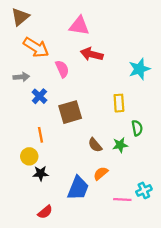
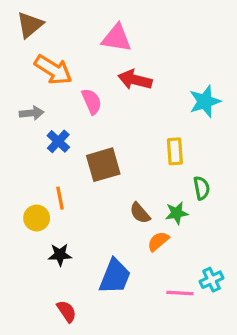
yellow circle: (29, 156) -> (37, 218), moved
orange semicircle: (101, 173) -> (158, 241), moved
red semicircle: (45, 212) -> (67, 311), turned -84

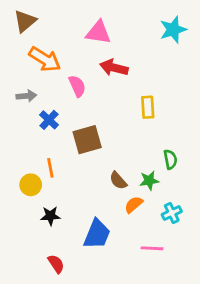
cyan star: (205, 101) -> (173, 30), moved
yellow rectangle: (175, 151) -> (148, 107), moved
cyan cross: (212, 280) -> (172, 213), moved

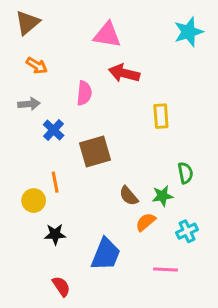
orange arrow: (45, 59) -> (37, 66), moved, size x0.6
pink semicircle: (77, 86) -> (84, 93), turned 30

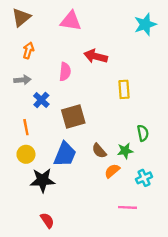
pink triangle: (107, 35) -> (71, 21), moved
orange arrow: (37, 66) -> (28, 50), turned -105
orange line: (55, 182) -> (26, 127), moved
black star: (55, 234) -> (43, 180), size x1.5
blue trapezoid: (106, 254) -> (65, 154), moved

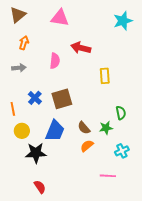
blue cross: (41, 100) -> (35, 98), moved
orange line: (26, 127) -> (13, 109), moved
orange semicircle: (112, 171) -> (87, 146), moved

